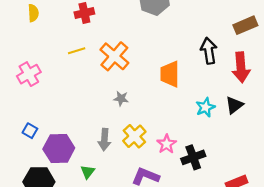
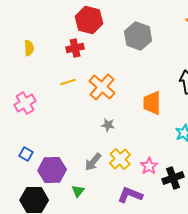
gray arrow: (104, 140) -> (93, 162), turned 36

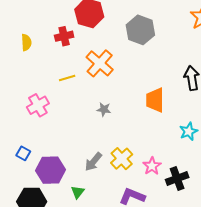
red cross: (75, 48) -> (64, 36), moved
orange cross: (102, 87) -> (100, 63), moved
pink cross: (25, 103) -> (38, 105), moved
gray star: (108, 125) -> (104, 109), moved

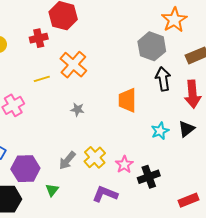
gray hexagon: (140, 30) -> (152, 46), moved

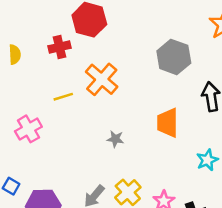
gray hexagon: (152, 46) -> (174, 57), moved
gray star: (77, 109) -> (115, 139), moved

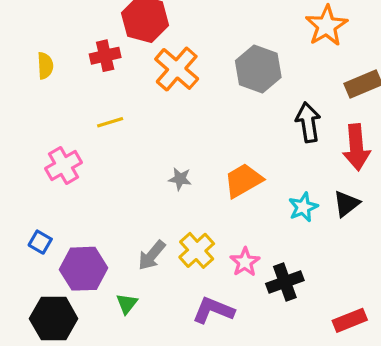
orange cross: (102, 79) -> (177, 69), moved
orange trapezoid: (168, 123) -> (243, 180), moved, turned 60

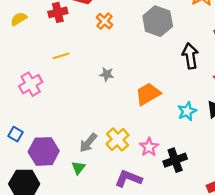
yellow semicircle: (45, 66) -> (19, 19), turned -119
orange cross: (177, 69) -> (105, 21), size x0.6
gray star: (180, 179) -> (107, 74), moved
green triangle: (127, 304) -> (78, 168), moved

